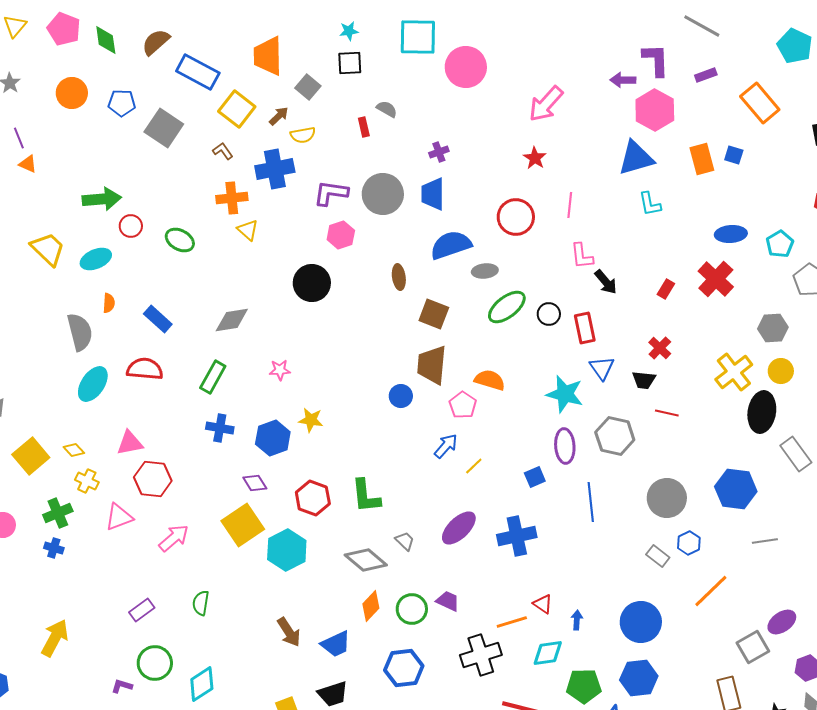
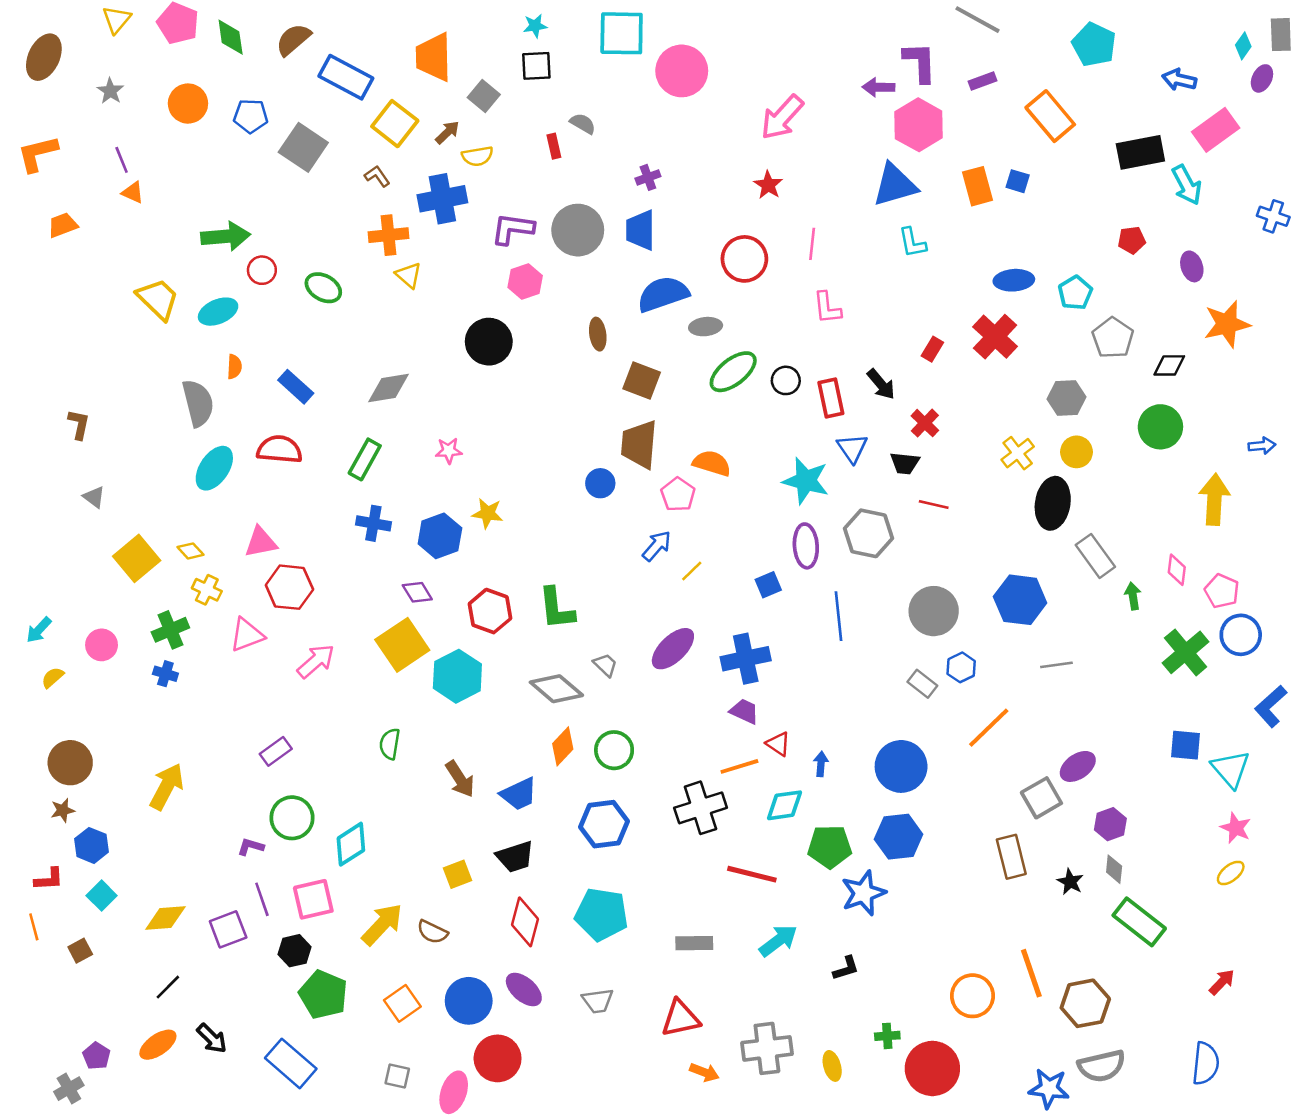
black arrow: (606, 282) -> (881, 384), moved
yellow cross: (734, 372) -> (1018, 453), size x0.7
purple trapezoid: (448, 601) -> (744, 711), moved
green semicircle: (201, 603) -> (390, 744), moved

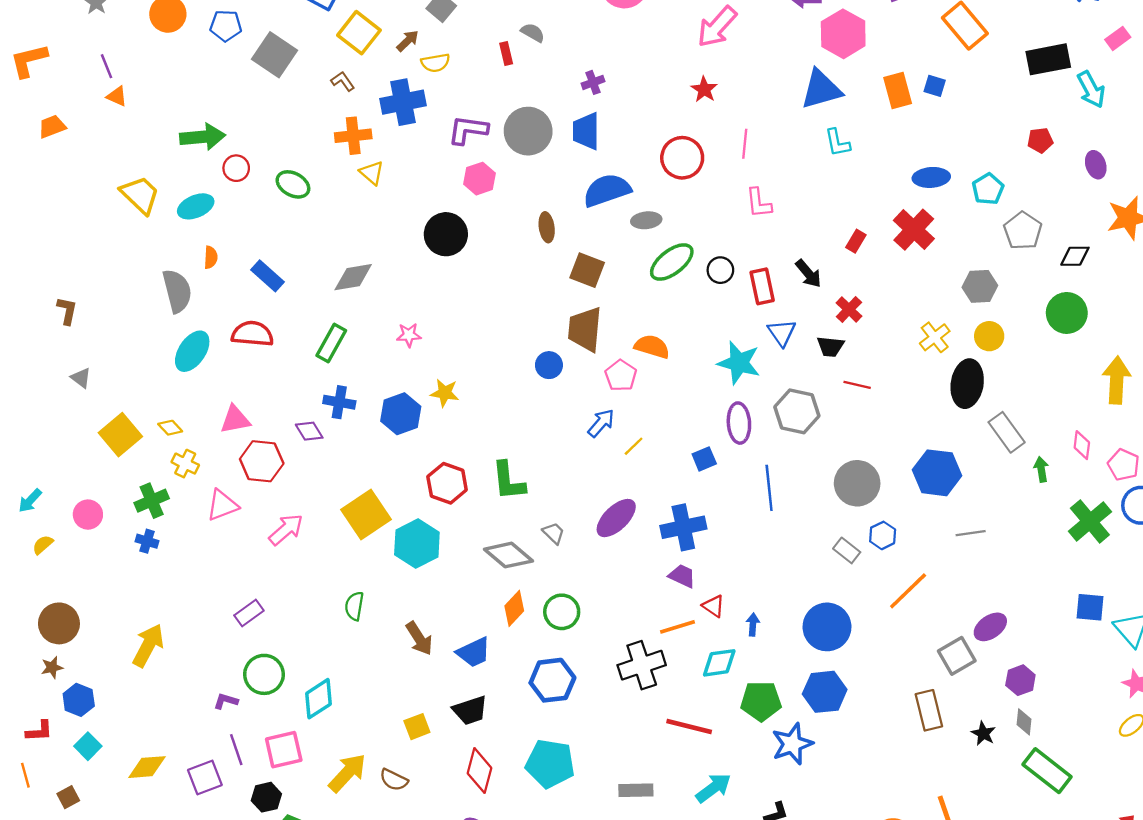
pink rectangle: (1216, 130) -> (1118, 38), size x0.6
purple diamond: (417, 592) -> (309, 431), moved

